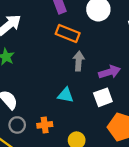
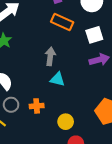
gray arrow: (79, 61) -> (50, 56), moved
white square: (103, 97) -> (94, 35), moved

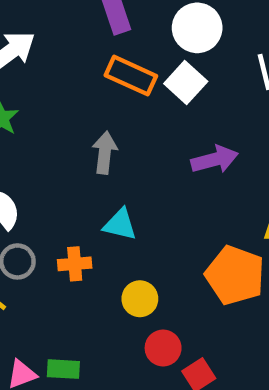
white square: (94, 35) -> (186, 82), moved, turned -30
cyan triangle: (57, 79) -> (120, 224), moved

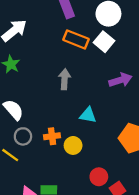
cyan triangle: (120, 224) -> (88, 115), moved
yellow circle: (140, 299) -> (73, 145), moved

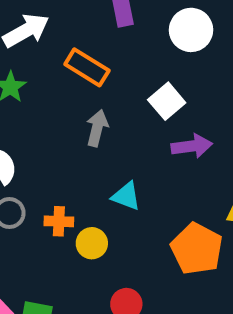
orange rectangle: (76, 39) -> (87, 67), moved
white square: (104, 42) -> (167, 101), moved

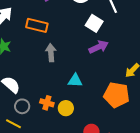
white square: (167, 101) -> (94, 23), moved
orange cross: (59, 221) -> (47, 103), turned 32

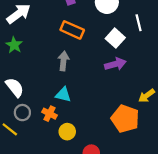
orange rectangle: (37, 25) -> (72, 30), moved
cyan triangle: (75, 81) -> (63, 95), moved
yellow circle: (66, 108) -> (67, 132), moved

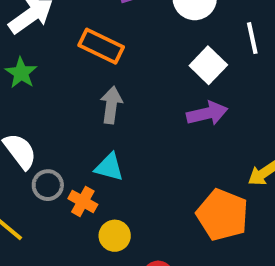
orange rectangle: (72, 30) -> (101, 46), moved
gray circle: (22, 113) -> (48, 185), moved

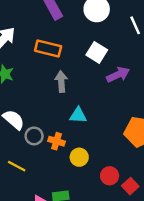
white square: (208, 65) -> (97, 52), moved
cyan triangle: (109, 167) -> (78, 115), moved

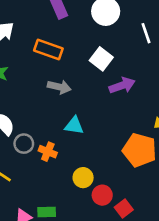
gray arrow: (61, 82) -> (59, 87), turned 102
yellow circle: (79, 157) -> (83, 178), moved

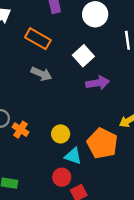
cyan triangle: (74, 126) -> (73, 156), moved
yellow circle: (83, 178) -> (61, 134), moved

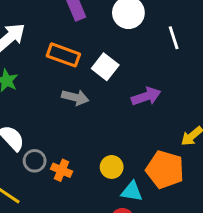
white square: (83, 56) -> (105, 67), moved

